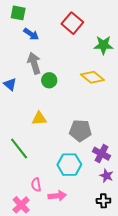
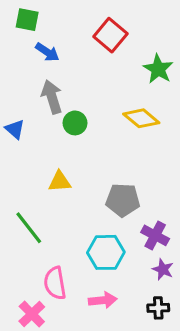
green star: (103, 45) -> (158, 69), turned 30
pink semicircle: (36, 185) -> (55, 283), size x1.5
pink arrow: (57, 196) -> (103, 300), moved

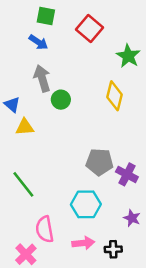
green square: (27, 20) -> (46, 16), moved
yellow diamond: (141, 118) -> (114, 96), turned 64
yellow triangle: (60, 182) -> (25, 127), moved
purple cross: (155, 235) -> (127, 174), moved
black cross: (158, 308) -> (113, 249), moved

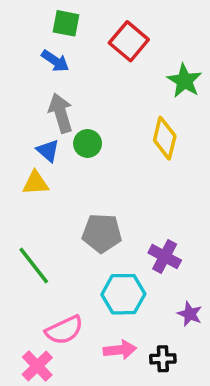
blue triangle: (12, 105) -> (48, 151), moved
gray pentagon: (100, 162) -> (102, 233), moved
purple cross: (127, 174) -> (165, 257), moved
pink semicircle: (45, 229) -> (64, 330), turned -105

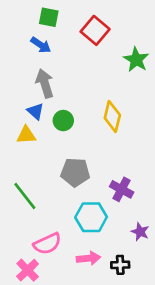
yellow diamond: (165, 138) -> (112, 117), moved
green circle: (88, 143) -> (63, 121), moved

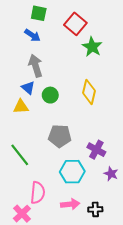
green star: (136, 60) -> (92, 47), moved
purple star: (140, 232) -> (111, 174), moved
pink semicircle: (47, 244) -> (38, 193), turned -60

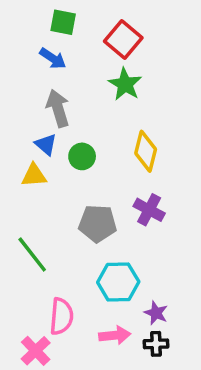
green star: (92, 47) -> (125, 84), moved
purple cross: (96, 150) -> (149, 210), moved
purple star: (111, 174) -> (156, 313), moved

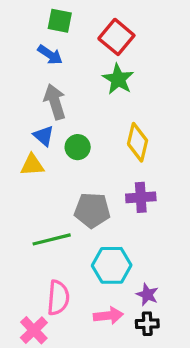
purple cross: (149, 210) -> (141, 197), turned -32
green line: (32, 254) -> (52, 239), moved, turned -66

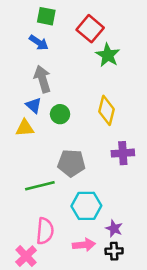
green star: (118, 79) -> (108, 55), moved
purple cross: (141, 197) -> (123, 153), moved

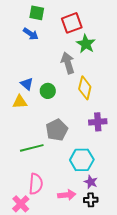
red square: (90, 29) -> (72, 23), turned 30
gray arrow: (42, 79) -> (68, 63), moved
gray pentagon: (71, 163) -> (57, 130), turned -30
cyan hexagon: (86, 206) -> (82, 160), moved

